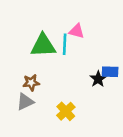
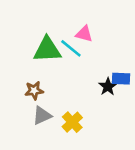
cyan line: (65, 44) -> (71, 48), turned -54
gray triangle: (25, 102) -> (42, 116), moved

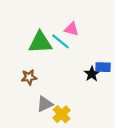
gray triangle: (42, 116) -> (45, 104), moved
yellow cross: (72, 122) -> (62, 114), moved

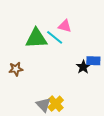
brown star: (29, 77) -> (16, 69), moved
gray triangle: (45, 104) -> (43, 105), moved, turned -49

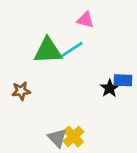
pink triangle: (65, 26) -> (85, 20), moved
cyan line: (55, 37) -> (72, 49), turned -72

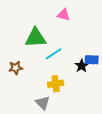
cyan line: (72, 49) -> (54, 54), moved
yellow cross: (73, 136) -> (56, 84), moved, turned 35

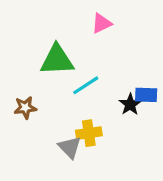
pink triangle: (64, 15) -> (102, 23), turned -40
gray triangle: (43, 103) -> (70, 147), moved

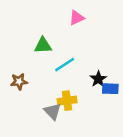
green triangle: (57, 60) -> (43, 45), size x0.7
blue rectangle: (146, 95) -> (110, 89), moved

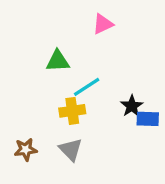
brown star: (19, 81) -> (26, 150), moved
yellow cross: (67, 101) -> (72, 111), moved

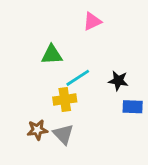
black star: (132, 106) -> (118, 81), moved, turned -30
brown star: (26, 150) -> (37, 130), moved

